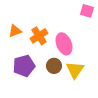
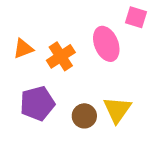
pink ellipse: (64, 44) -> (106, 44), moved
brown circle: (54, 66) -> (84, 116), moved

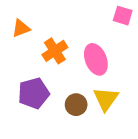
pink ellipse: (106, 44) -> (96, 59), moved
orange triangle: (23, 49) -> (21, 28), moved

